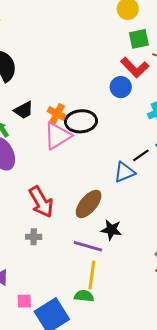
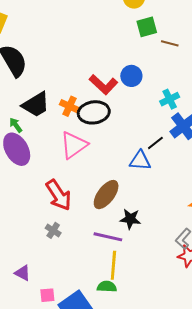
red L-shape: (135, 67) -> (103, 85), moved
black trapezoid: (24, 110) -> (36, 105), size x1.4
pink triangle: (57, 136) -> (74, 145), moved
blue triangle: (124, 172) -> (140, 161), turned 30
gray cross: (34, 237) -> (53, 230), turned 35

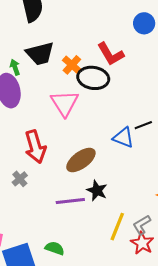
blue circle: (131, 76) -> (144, 23), moved
pink triangle: (74, 145) -> (65, 103), turned -44
purple line: (108, 237) -> (70, 201), turned -36
yellow line: (113, 265) -> (117, 227), moved

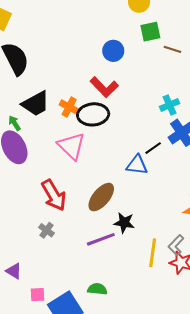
blue circle: (144, 23) -> (113, 51), moved

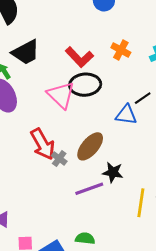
red L-shape: (104, 87) -> (79, 57), moved
orange cross: (69, 107) -> (121, 50), moved
black ellipse: (93, 114) -> (85, 85), moved
gray cross: (47, 230) -> (59, 159), moved

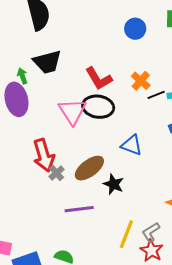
black line: (143, 98) -> (156, 95), moved
black star: (113, 172) -> (114, 184), moved

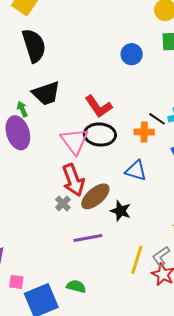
orange cross: (141, 81) -> (144, 132), moved, turned -36
black line: (156, 95) -> (157, 119), turned 60
red arrow: (44, 155) -> (73, 180), moved

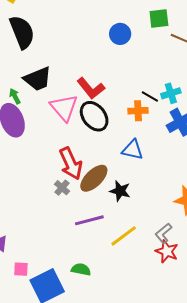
black ellipse: (100, 135) -> (94, 116), turned 52
pink triangle: (75, 141) -> (64, 108), moved
yellow line: (137, 260) -> (124, 236), moved, turned 40

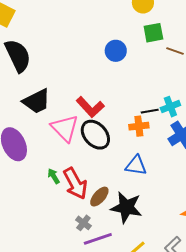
green arrow: (15, 96) -> (54, 176), moved
black line: (150, 97) -> (150, 111), turned -36
brown ellipse: (94, 178) -> (99, 197), size x0.7
gray cross: (62, 188) -> (83, 223), moved
black star: (120, 191) -> (126, 207), size x1.5

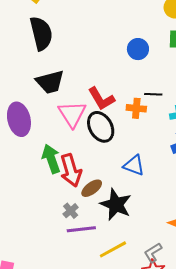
black line: (150, 111) -> (153, 94), moved
orange cross: (139, 126) -> (136, 108), moved
green arrow: (54, 176) -> (51, 159), size x1.8

